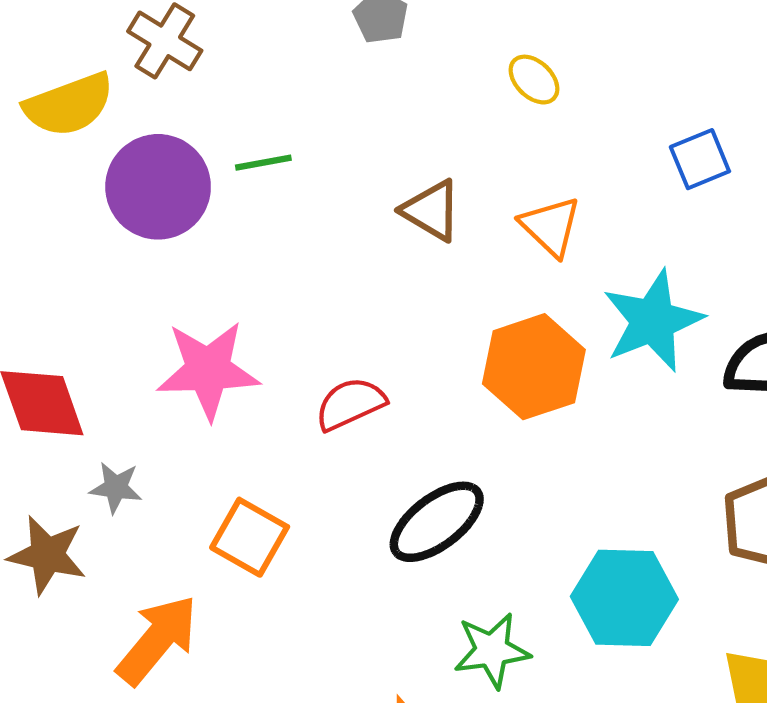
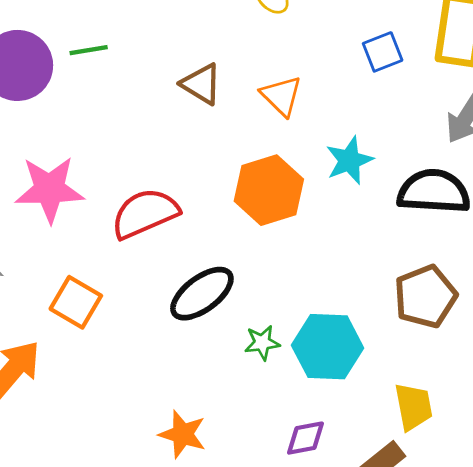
cyan star: (653, 321) -> (349, 160), size x0.7
red semicircle: (350, 404) -> (145, 213), size x1.4
green star: (492, 650) -> (262, 343), moved, size x0.7

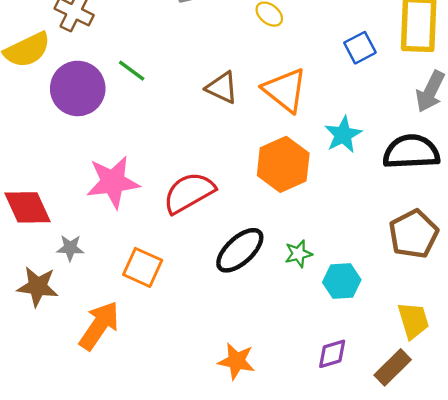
green line: (89, 50) -> (132, 71), turned 52
orange triangle: (281, 96) -> (285, 90), size x1.4
green star: (262, 343) -> (298, 254), moved
cyan hexagon: (328, 347) -> (342, 281), size x0.7

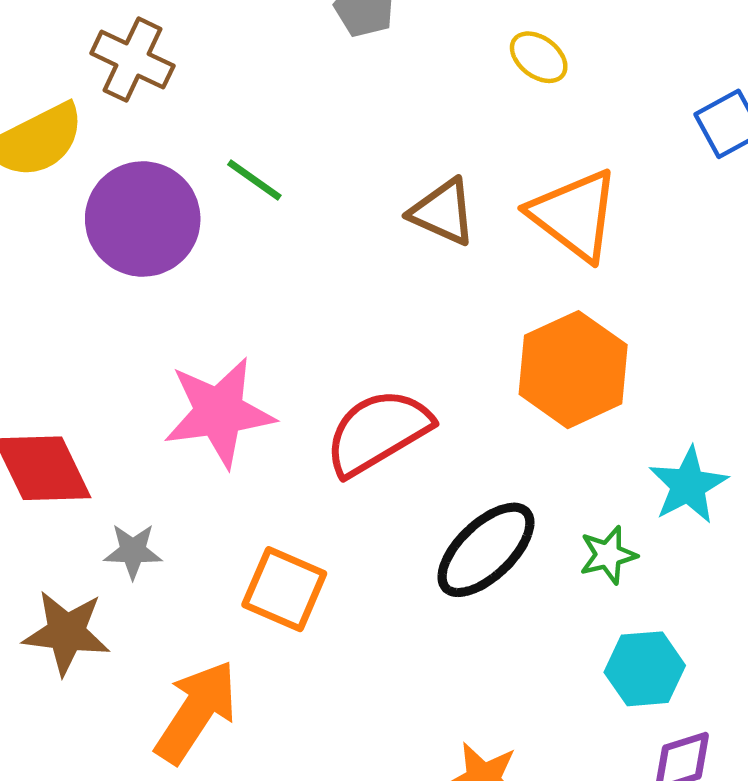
cyan star: (343, 135) -> (688, 485), moved
cyan hexagon: (342, 281) -> (645, 669), moved

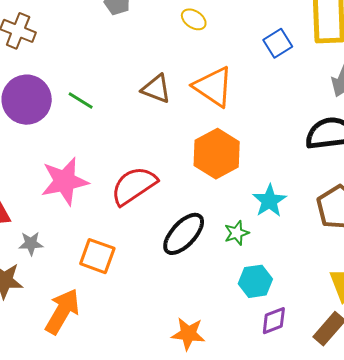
green line: (254, 180) -> (81, 101), moved

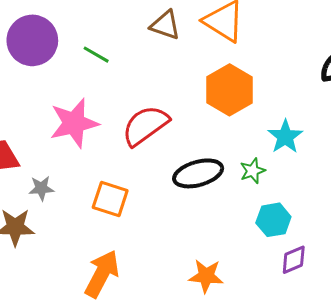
green line: (81, 101) -> (96, 55), moved
black ellipse: (184, 234) -> (198, 173), turned 33
orange arrow: (62, 311) -> (102, 274), moved

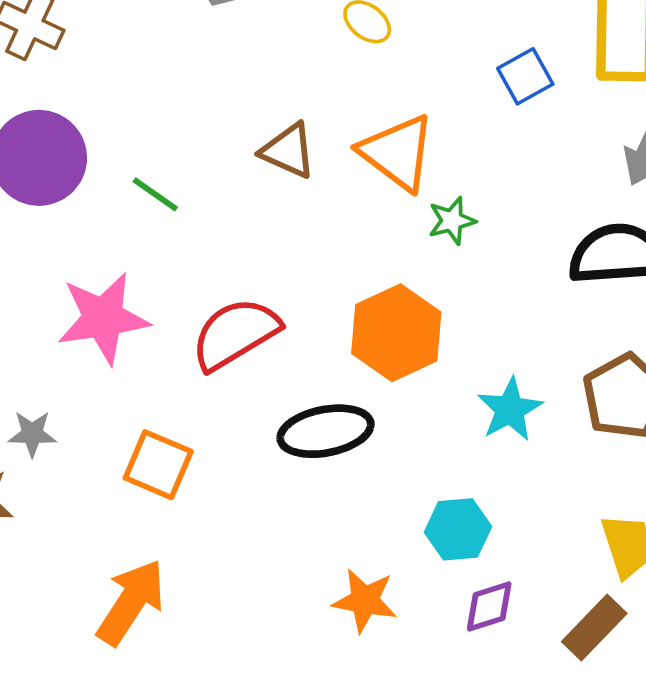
orange hexagon: (230, 90) -> (396, 333), moved
cyan star: (285, 137) -> (510, 409), moved
green star: (253, 171) -> (452, 221), moved
orange star: (206, 276) -> (365, 601), moved

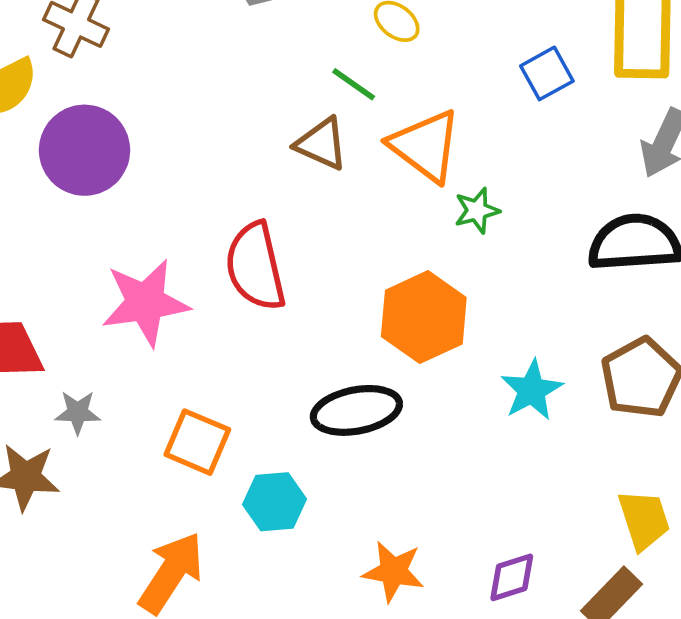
green line: (155, 194) -> (354, 84), moved
red semicircle: (235, 334) -> (255, 266), moved, turned -72
cyan hexagon: (458, 529) -> (275, 502), moved

